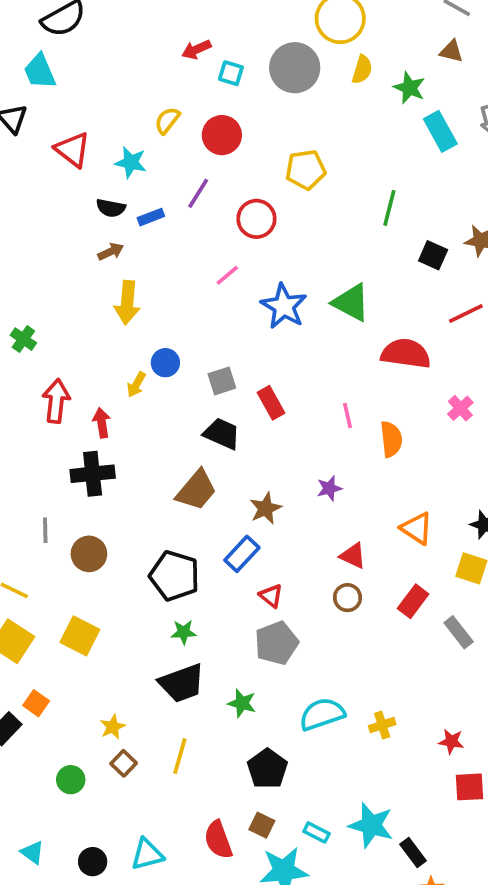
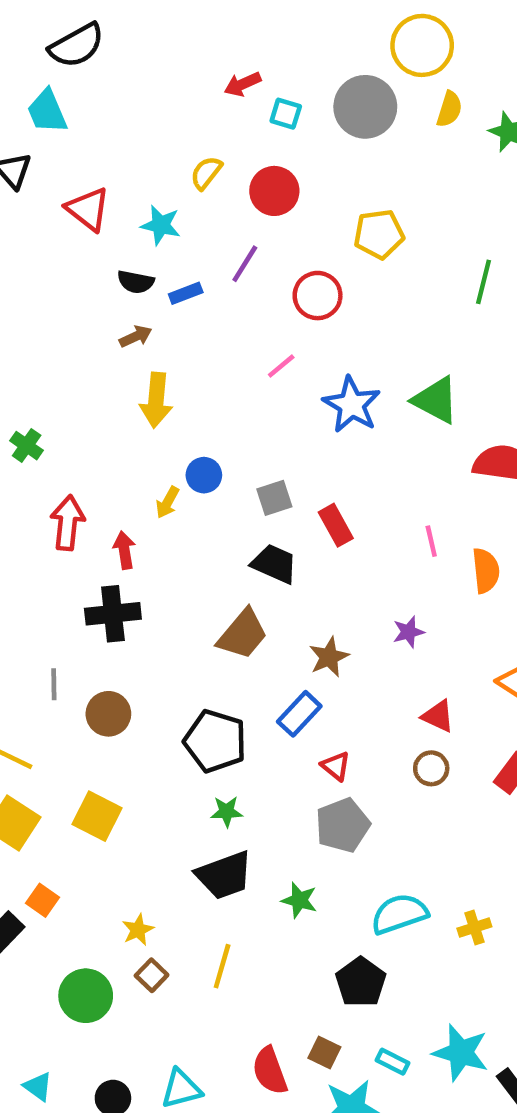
black pentagon: (267, 769) -> (361, 982), moved
green circle: (71, 780) -> (86, 996), size x1.5

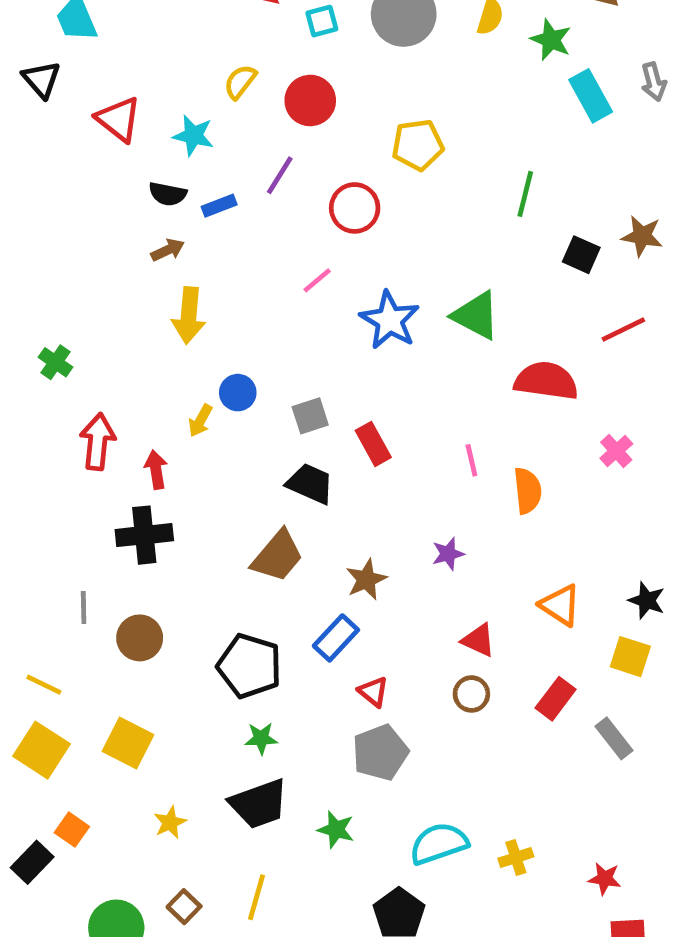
cyan square: (286, 114) -> (322, 21), turned -32
yellow star: (138, 930) -> (170, 822), moved

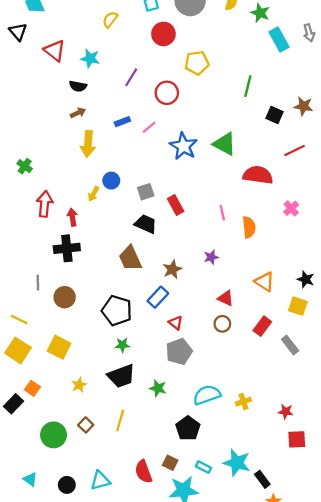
yellow semicircle: (240, 82) -> (110, 20), moved
red circle: (310, 100) -> (163, 34), moved
blue rectangle: (219, 206) -> (122, 122), moved
brown trapezoid: (277, 556) -> (130, 258), turned 116

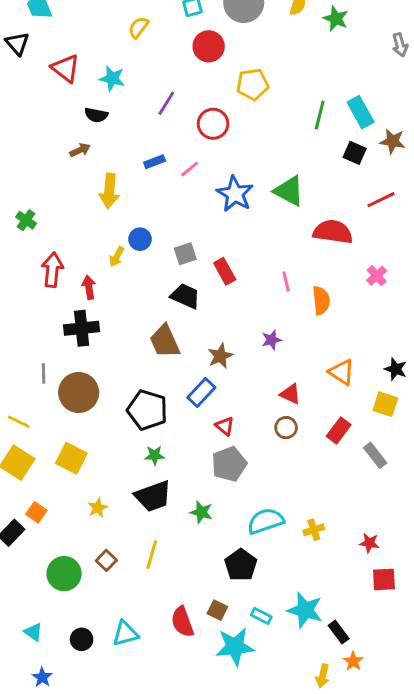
cyan rectangle: (279, 40) -> (361, 112), moved
brown arrow: (78, 113) -> (80, 150), moved
brown circle: (65, 297) -> (79, 392), size x1.4

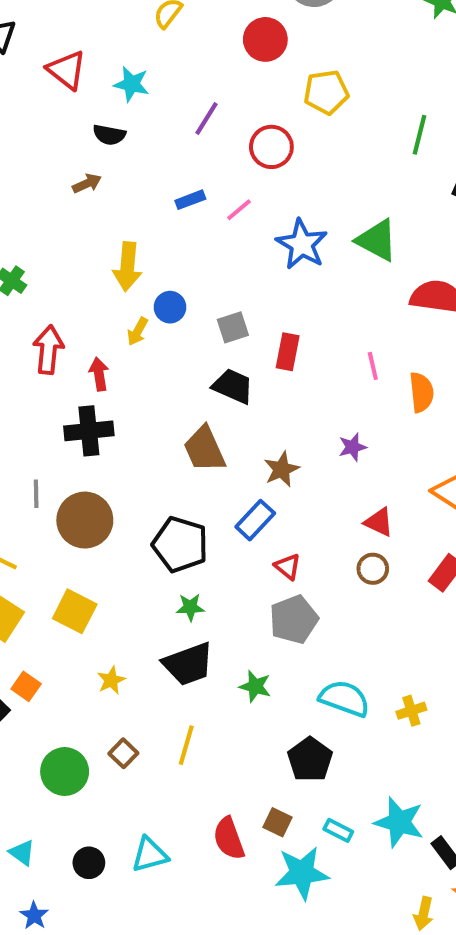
yellow arrow: (109, 191) -> (127, 267), moved
red rectangle: (225, 271) -> (288, 352), turned 40
cyan semicircle: (266, 521) -> (344, 699), turned 39

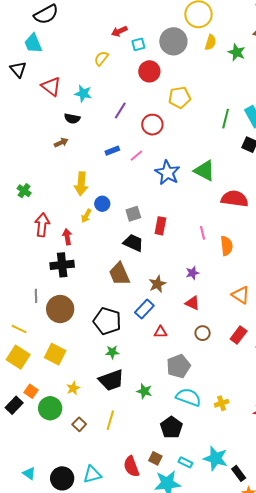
red triangle: (379, 522) -> (192, 303), moved
red triangle: (288, 567) -> (160, 332), turned -40
gray pentagon: (294, 619) -> (178, 366), moved
green circle: (65, 772) -> (50, 408), moved
black circle: (89, 863) -> (62, 478), size x1.5

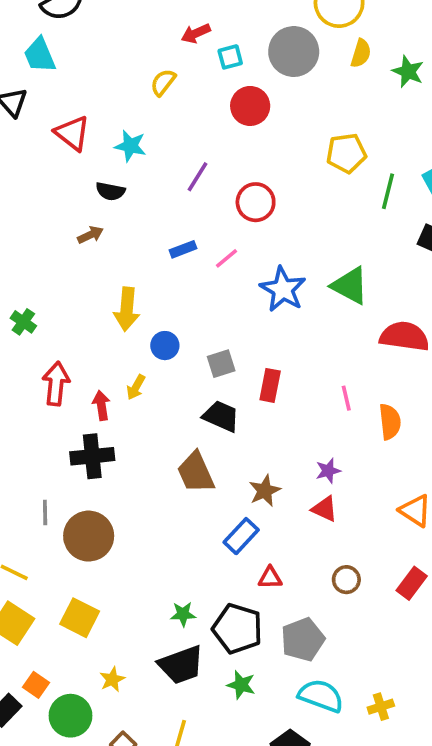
yellow pentagon: (179, 97) -> (346, 153), moved
yellow arrow: (86, 216) -> (136, 387), moved
red triangle: (192, 303) -> (325, 509), moved
black pentagon: (107, 321) -> (237, 629), moved

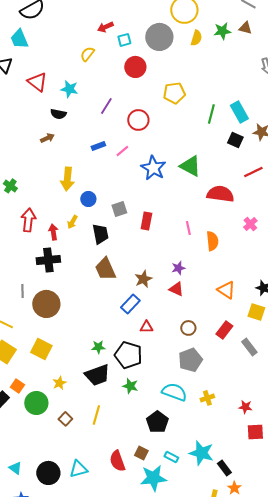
green star: (408, 71) -> (222, 31), moved, turned -30
yellow pentagon: (346, 153) -> (174, 93), moved
black trapezoid: (221, 416) -> (100, 234), moved, turned 55
gray pentagon: (303, 639) -> (190, 360), moved

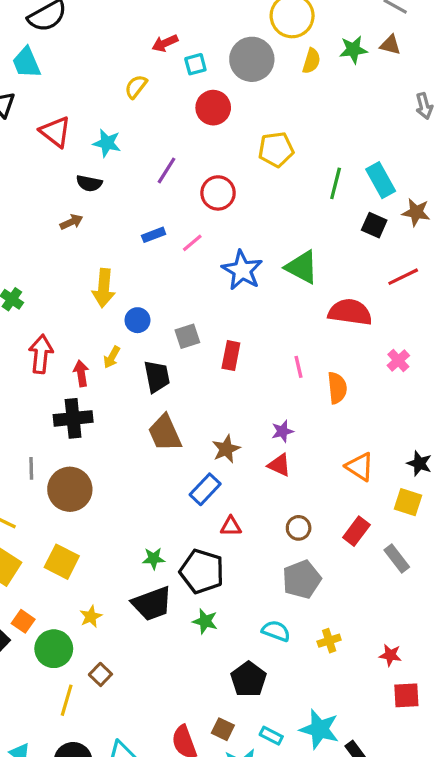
cyan semicircle: (174, 392) -> (276, 631), size x0.7
yellow line: (96, 415) -> (67, 700), moved

